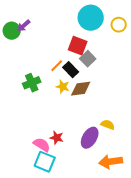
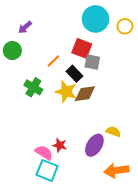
green circle: (12, 31) -> (12, 51), moved
gray square: (88, 59) -> (92, 62), turned -35
orange line: (57, 66) -> (53, 61), moved
green cross: (32, 83) -> (33, 87), turned -36
yellow star: (63, 87) -> (66, 92), size x1.5

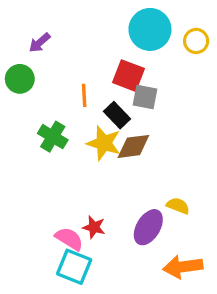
orange line: (53, 61) -> (84, 95), turned -48

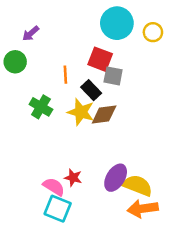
yellow semicircle: (178, 206) -> (138, 185), moved, size x1.6

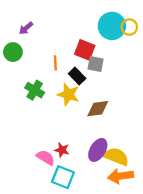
cyan circle: (117, 23) -> (112, 26), moved
brown diamond: (104, 115) -> (98, 109), moved
cyan square: (58, 209) -> (63, 177), moved

